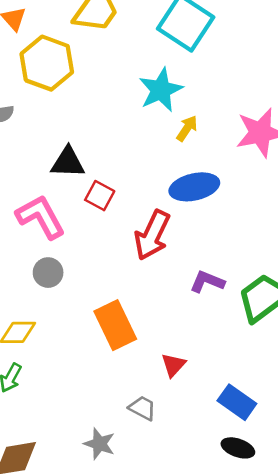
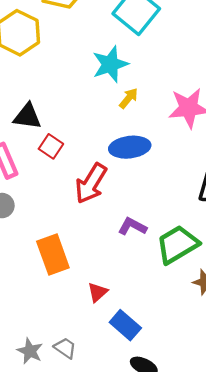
blue rectangle: (237, 402) -> (125, 325), moved
gray trapezoid: (142, 408) -> (65, 348), moved

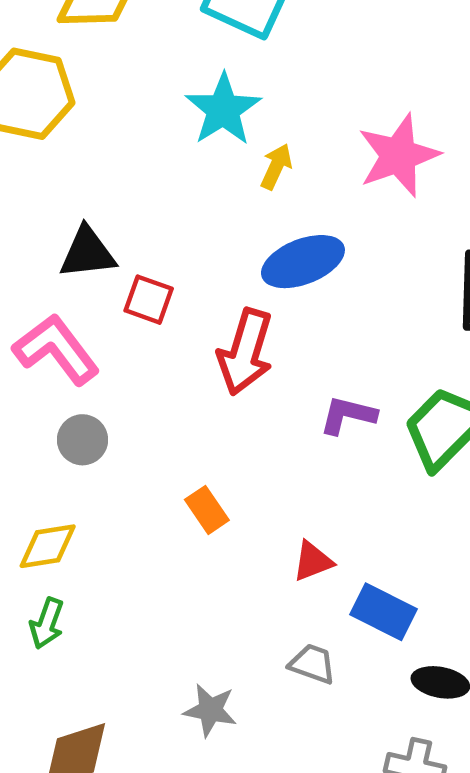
orange rectangle: (53, 255) -> (207, 510), size x0.6
red triangle: (97, 292) -> (313, 561), turned 35
gray trapezoid: (65, 348) -> (312, 664), moved

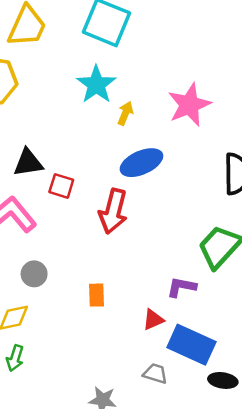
purple L-shape: (348, 415) -> (181, 287), moved
gray circle: (83, 440) -> (34, 274), moved
orange rectangle: (207, 510) -> (96, 295), turned 35
blue rectangle: (384, 612) -> (191, 345), size x1.4

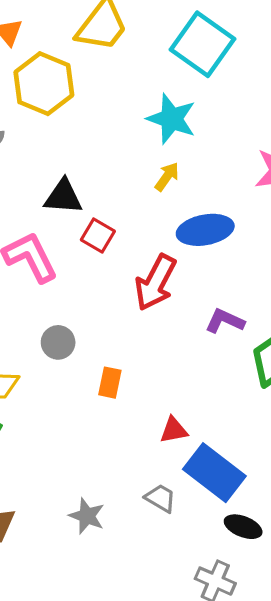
cyan star: (96, 85) -> (171, 119), turned -30
yellow arrow: (125, 113) -> (167, 177), moved
gray circle: (34, 274) -> (58, 342), moved
purple L-shape: (181, 287) -> (225, 321), moved

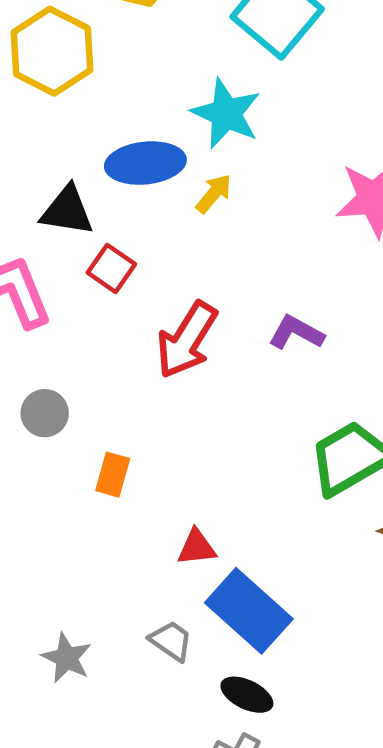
blue ellipse: (205, 230) -> (145, 163), moved
purple L-shape: (225, 321) -> (296, 333), moved
black ellipse: (243, 527) -> (247, 695), moved

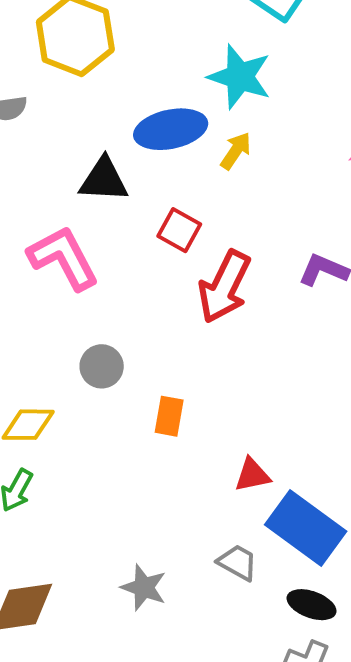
red square: (111, 268) -> (179, 230), moved

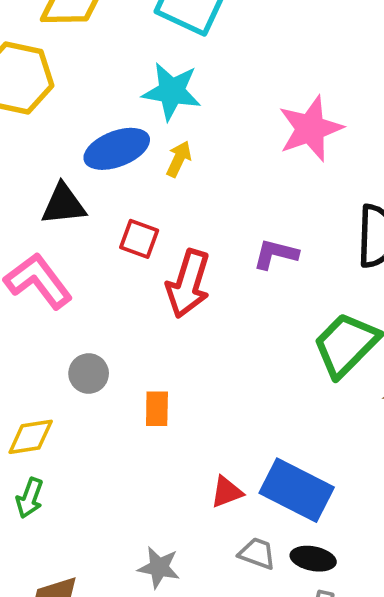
red triangle: (252, 475) -> (227, 492), moved
gray trapezoid: (238, 562) -> (257, 553), moved

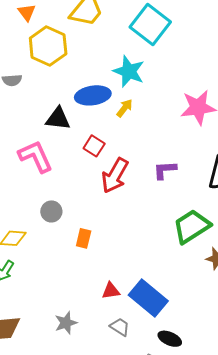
purple L-shape: (276, 254) -> (165, 170), turned -30
black ellipse: (313, 559) -> (170, 339), moved
gray star: (159, 567) -> (66, 323), turned 30

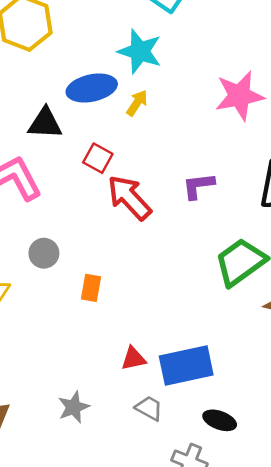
red arrow: (115, 175) -> (129, 198), turned 111
blue rectangle: (148, 298) -> (186, 365), turned -48

